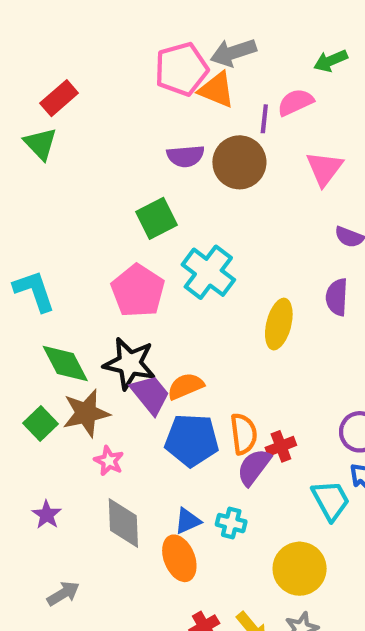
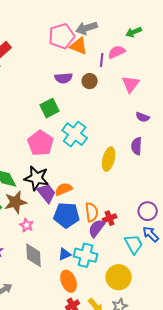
brown circle: (239, 162) -> (90, 81), size x0.6
cyan cross: (231, 523) -> (86, 255), size x1.6
orange ellipse: (179, 558) -> (69, 281), moved

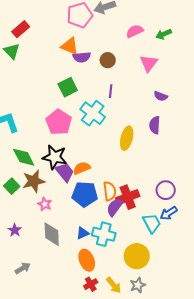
green arrow: (134, 32) -> (164, 34), moved
orange triangle: (79, 46) -> (70, 46), moved
purple line: (102, 60) -> (111, 91), moved
red cross: (110, 218) -> (128, 197), size x1.6
blue arrow: (151, 234) -> (169, 213), turned -78

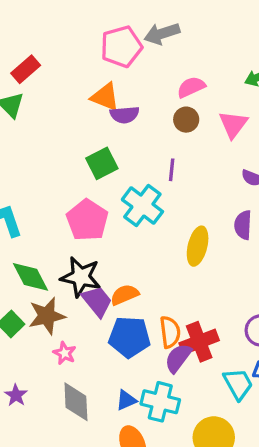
pink semicircle: (135, 31) -> (191, 87), moved
brown circle: (108, 60) -> (186, 120), moved

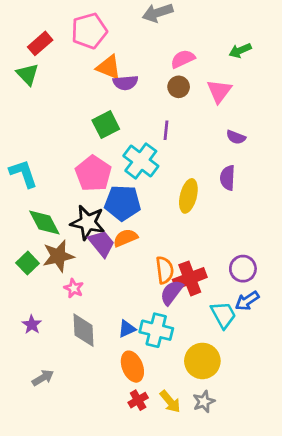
pink pentagon: (121, 47) -> (89, 31), moved
blue pentagon: (129, 337) -> (123, 203), moved

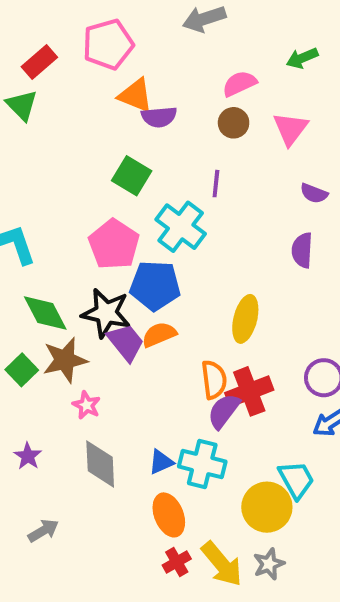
green arrow: (240, 50) -> (302, 58), moved
green square: (106, 125) -> (132, 176), turned -32
yellow ellipse: (188, 196) -> (245, 319), moved
cyan trapezoid: (223, 315) -> (296, 480), moved
yellow arrow: (170, 402) -> (222, 564), size x1.4

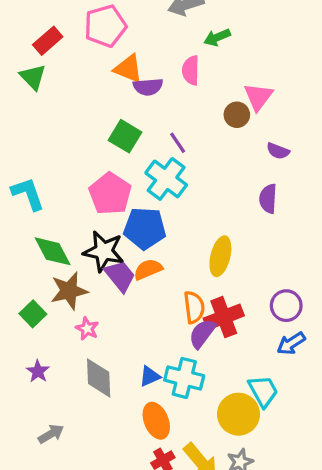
green arrow: (302, 58) -> (217, 37), moved
pink semicircle: (239, 84) -> (191, 70), moved, turned -64
brown circle: (234, 123) -> (237, 115), moved
purple line: (216, 184) -> (178, 143), moved, turned -40
green square: (22, 370) -> (33, 314), moved

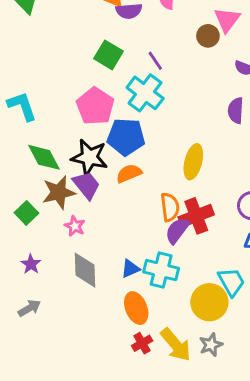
purple trapezoid: (120, 276) -> (86, 185), moved
gray arrow: (51, 434) -> (29, 308), moved

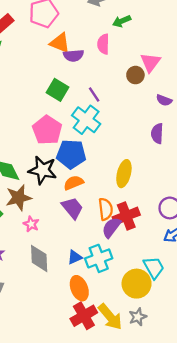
purple trapezoid: (86, 185) -> (72, 208), moved
cyan cross: (161, 270) -> (99, 258), turned -35
red cross: (142, 343) -> (84, 316), size x1.6

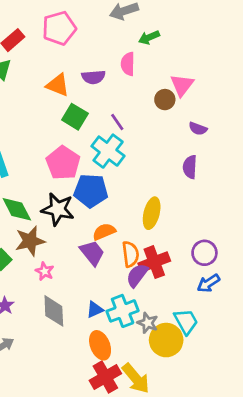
orange triangle: (60, 43) -> (58, 85), moved
orange semicircle: (74, 183) -> (104, 232), moved
gray star: (138, 317) -> (148, 323), moved, turned -30

